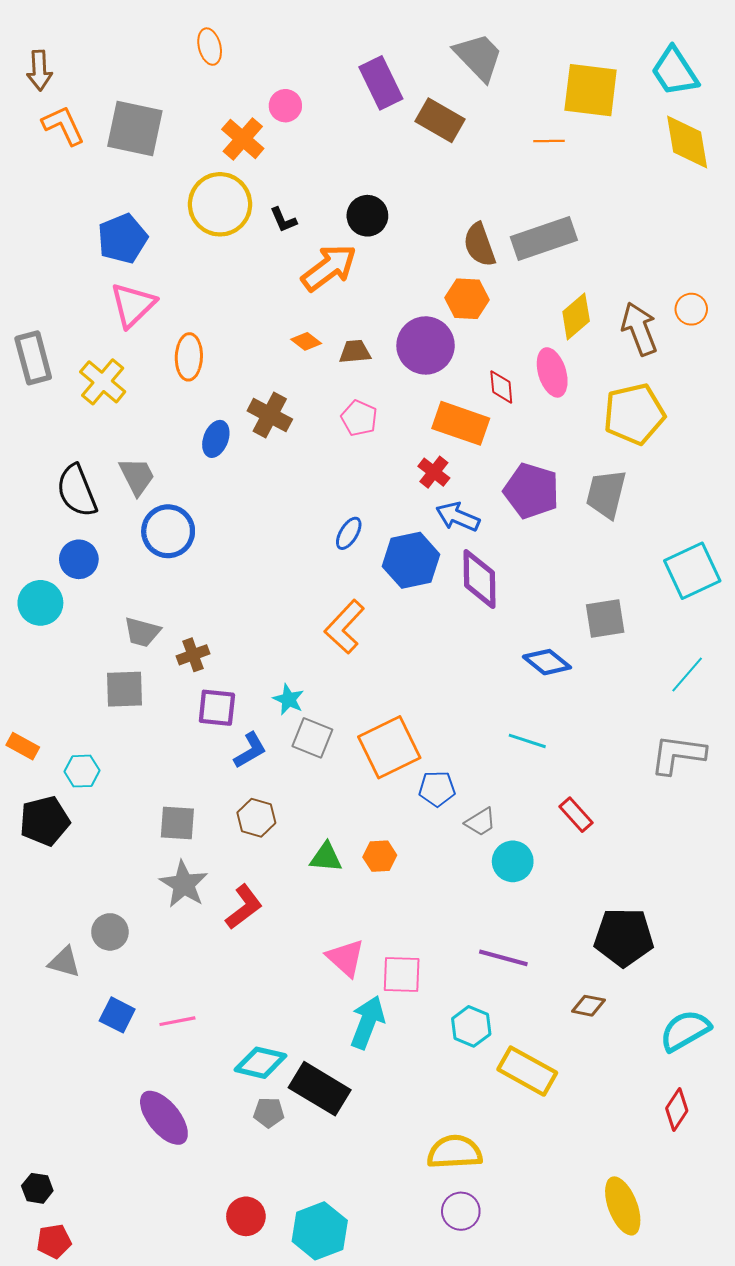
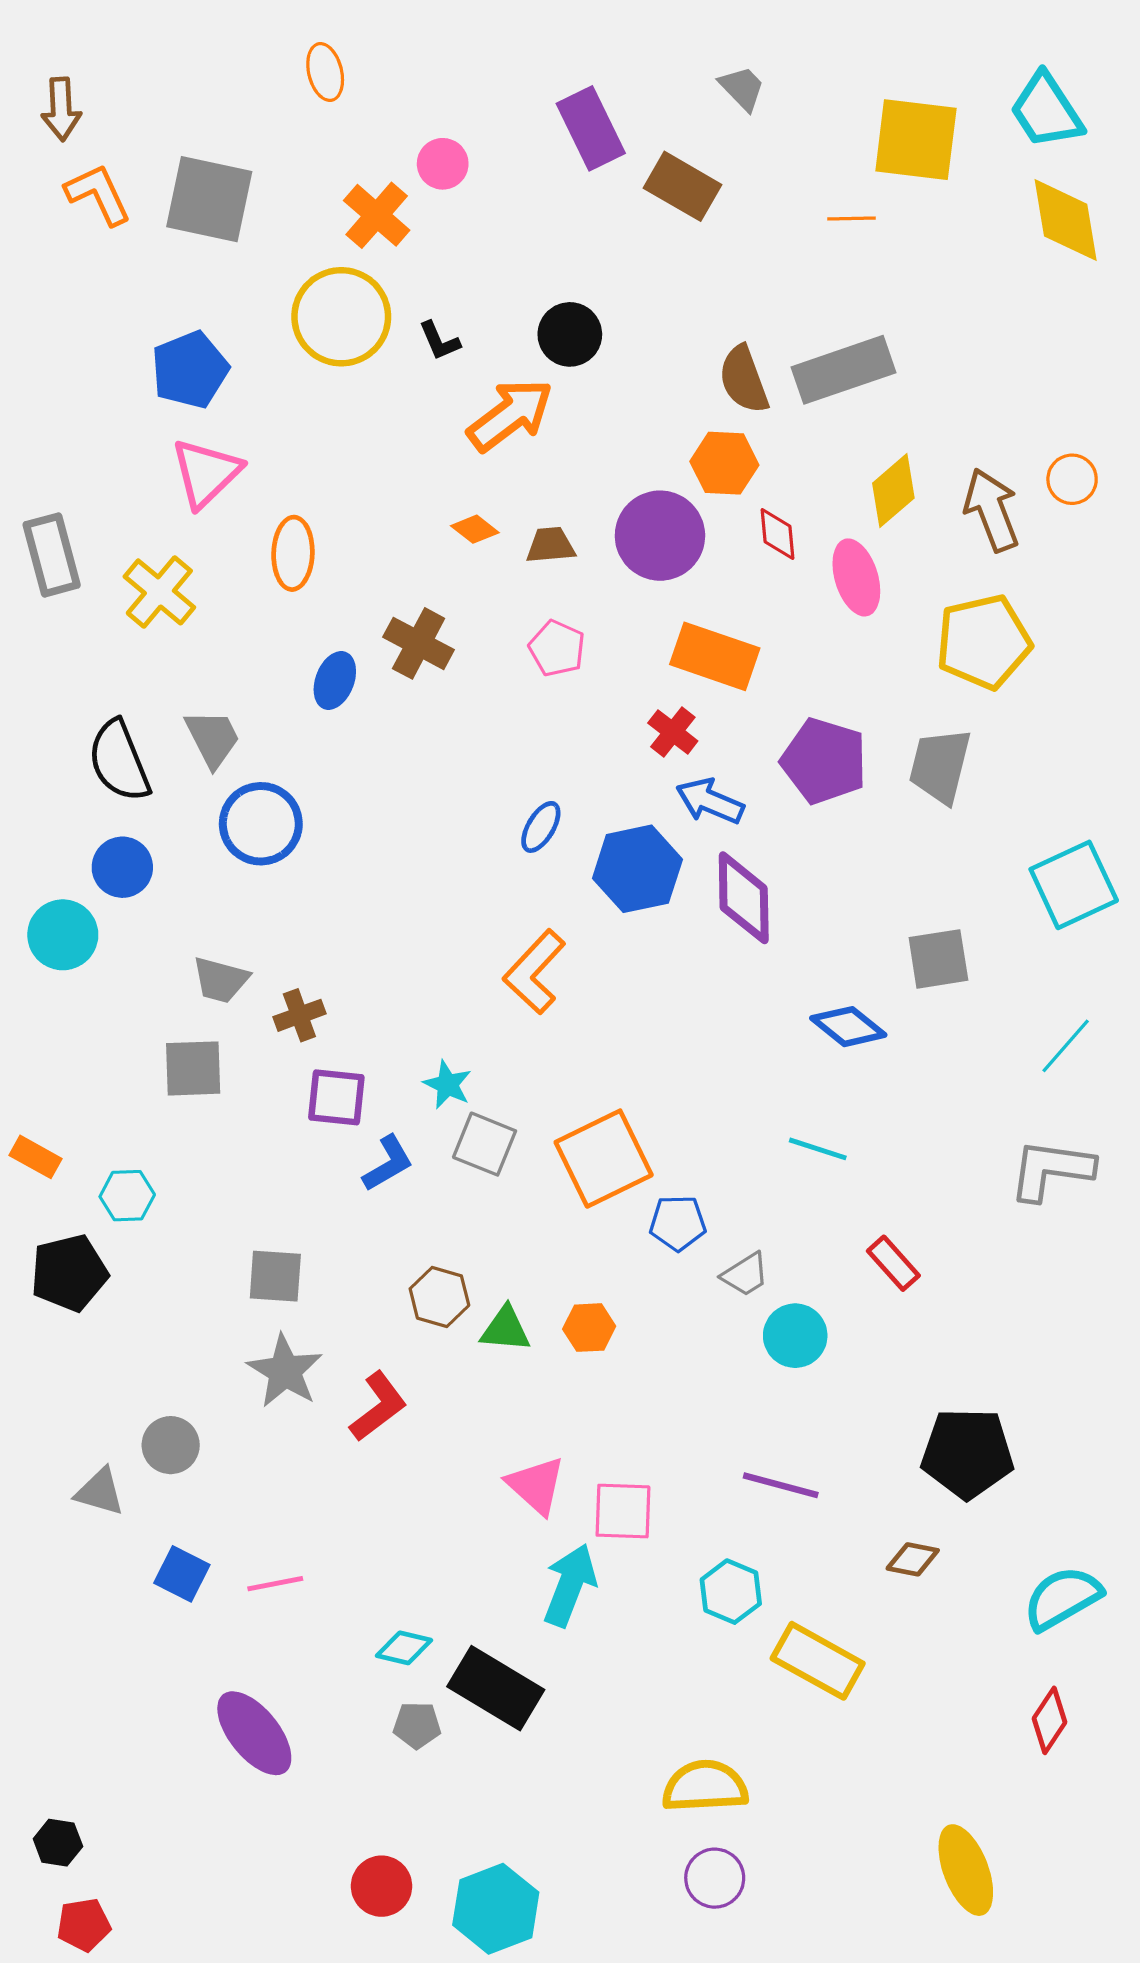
gray trapezoid: (478, 57) -> (742, 88), size x0.6
red diamond: (501, 387) -> (777, 534), moved
brown hexagon: (256, 818) -> (439, 1297), moved
cyan diamond: (260, 1063) -> (404, 1648), size x0.7

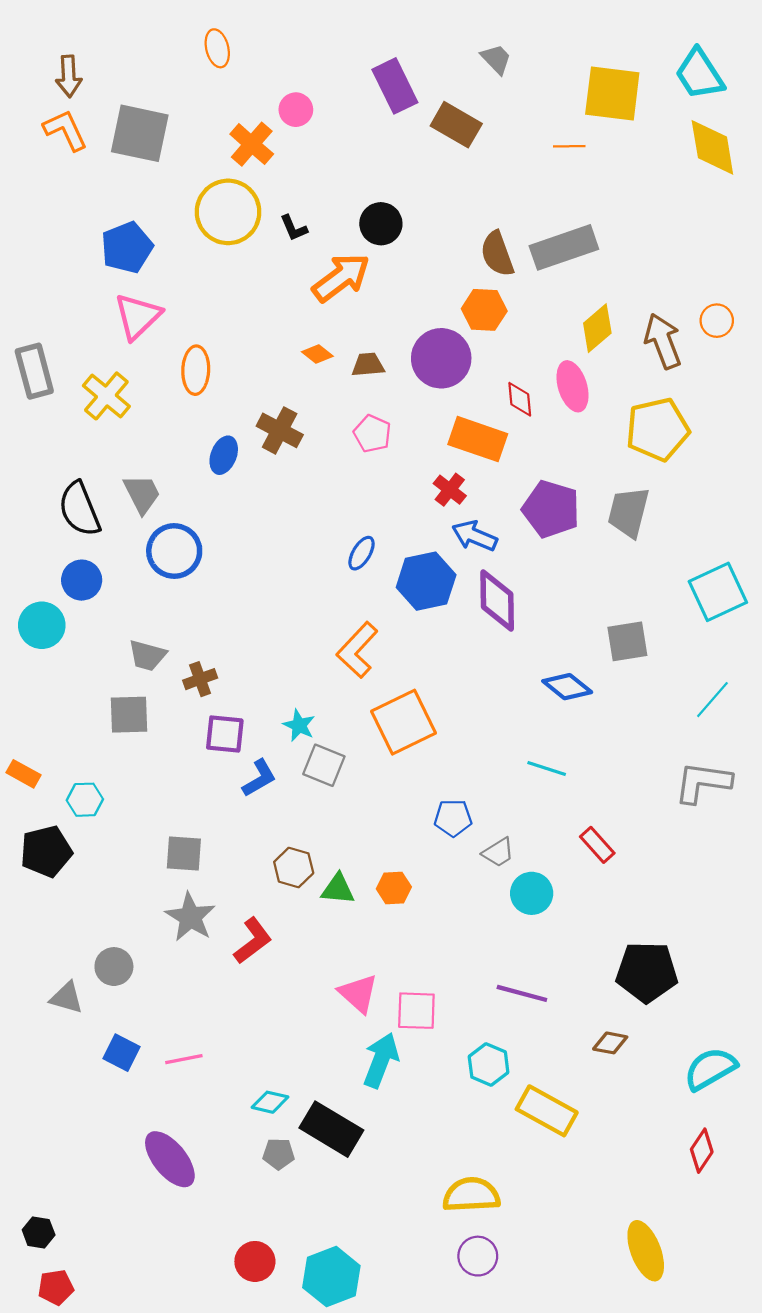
brown arrow: (61, 109) -> (69, 76), moved
red diamond: (777, 534) -> (520, 399), moved
orange square: (604, 1159) -> (403, 722), moved

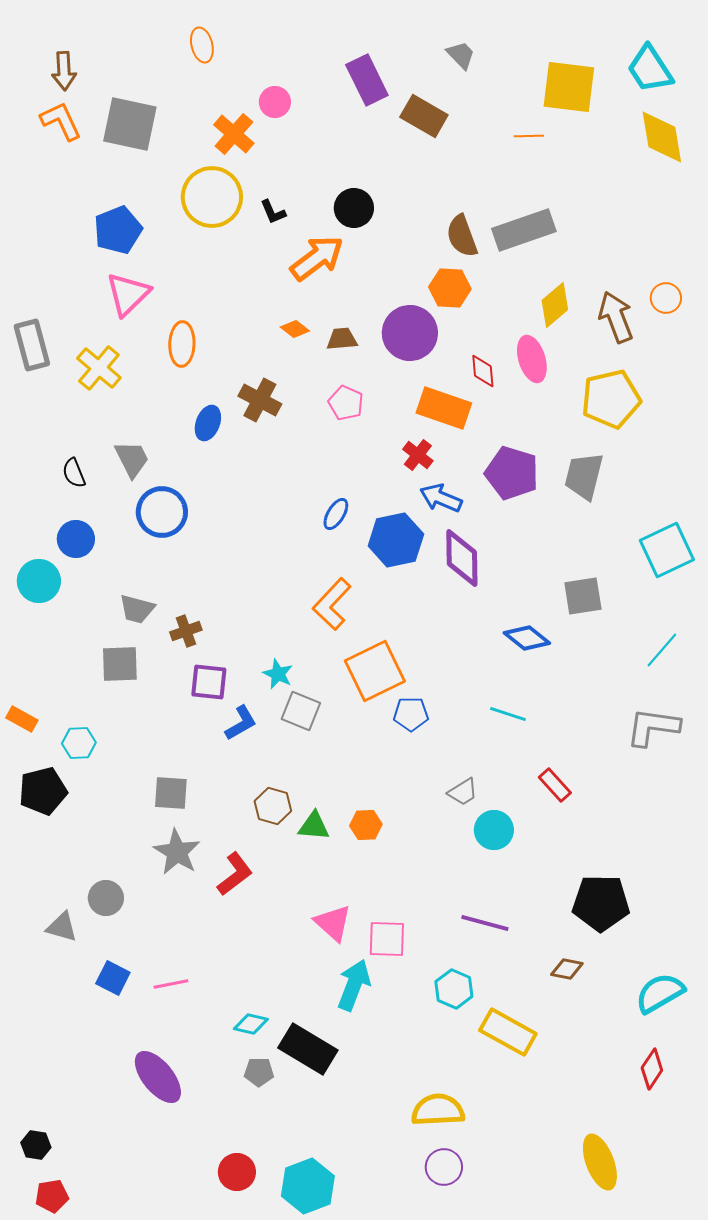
black semicircle: (79, 509) -> (74, 473), size x0.6
blue pentagon: (453, 818) -> (411, 714), moved

